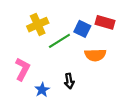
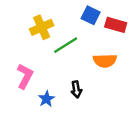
blue square: (82, 29) -> (91, 15), moved

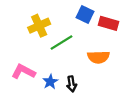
pink L-shape: (25, 76) -> (23, 72), turned -90
blue star: (46, 99) -> (50, 82), moved

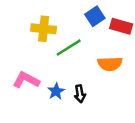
blue square: (85, 14) -> (95, 16), turned 30
yellow cross: (39, 26) -> (44, 29), turned 30

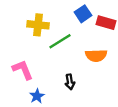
pink L-shape: (26, 80) -> (23, 70), turned 40
blue star: (56, 91) -> (37, 96), moved

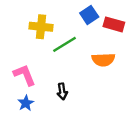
black arrow: (70, 82) -> (62, 91), moved
blue star: (37, 96) -> (26, 103), moved

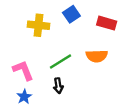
blue square: (89, 15) -> (71, 14), moved
green line: (65, 44) -> (60, 62), moved

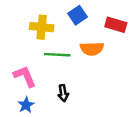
orange semicircle: (97, 56) -> (92, 49), moved
green line: (60, 62) -> (57, 55), moved, turned 35

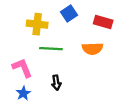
orange semicircle: (92, 49) -> (92, 49), moved

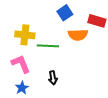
yellow cross: (37, 24) -> (25, 35), moved
orange semicircle: (92, 49) -> (78, 35), moved

